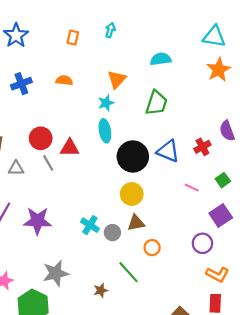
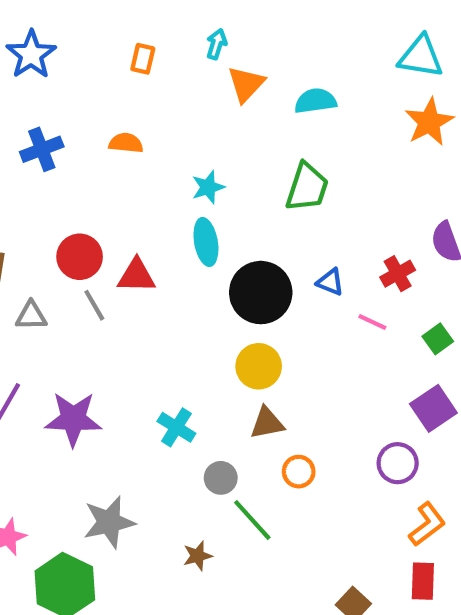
orange triangle: (117, 79) -> (246, 84), moved
blue triangle: (168, 151) -> (330, 282), size x0.6
pink line: (192, 188) -> (372, 322), moved
gray circle: (112, 233) -> (221, 478), moved
orange L-shape: (217, 274) -> (427, 524), turned -65

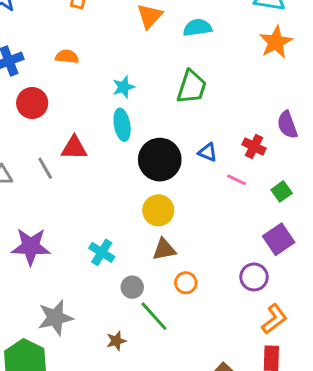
red circle: (80, 257) -> (32, 103), moved
red cross: (398, 274) -> (254, 146), turned -35

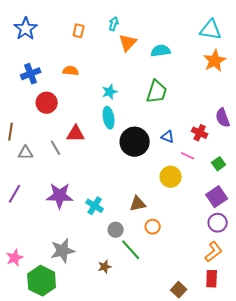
yellow circle: (158, 210) -> (171, 177), moved
purple star: (31, 247) -> (60, 196), moved
purple circle: (254, 277) -> (218, 223), moved

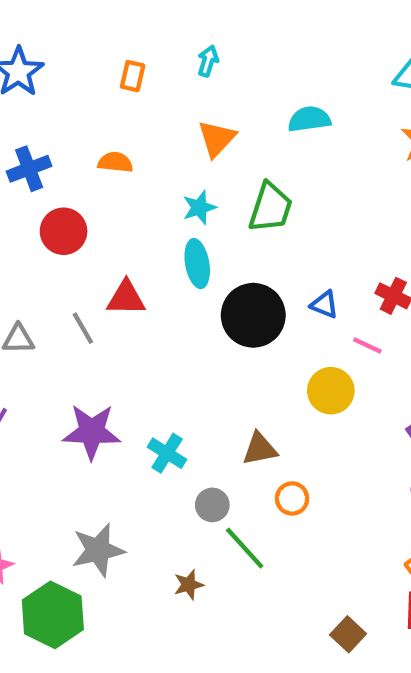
orange triangle: (128, 43) -> (217, 139), moved
green trapezoid: (157, 92) -> (270, 208), moved

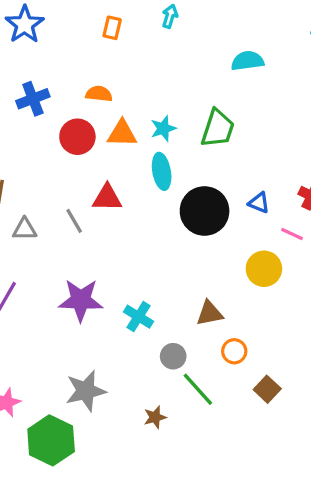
orange triangle: (217, 139) -> (122, 133), moved, turned 48
red circle: (64, 231) -> (77, 137), moved
brown square: (348, 634) -> (267, 389), moved

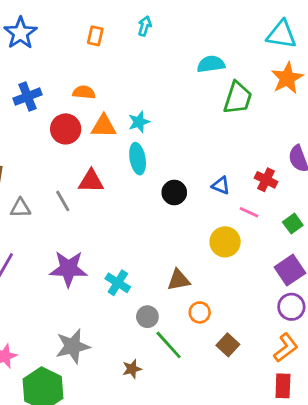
green trapezoid: (218, 128) -> (238, 98), moved
black circle: (205, 211) -> (174, 192), size x0.6

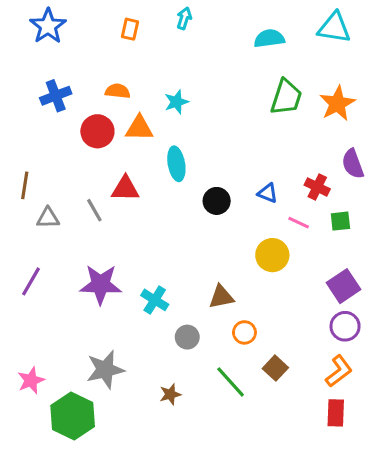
cyan semicircle: (211, 64) -> (269, 38), moved
orange star: (287, 78) -> (337, 103), moved
cyan star: (139, 122) -> (176, 102), moved
green square: (293, 224) -> (340, 221), moved, turned 30
green line: (169, 345) -> (231, 382), moved

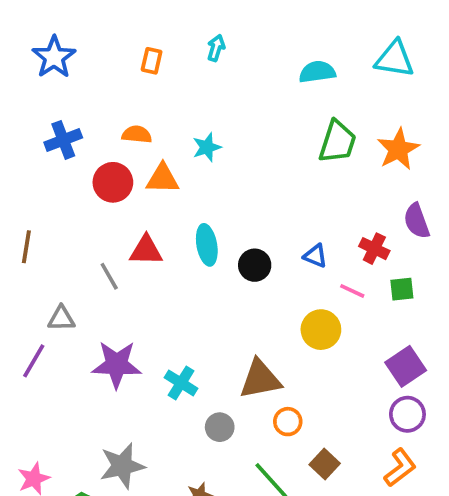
cyan ellipse: (176, 164) -> (207, 245), moved
gray triangle: (48, 218) -> (61, 319), moved
brown triangle: (221, 297) -> (260, 379), size x1.4

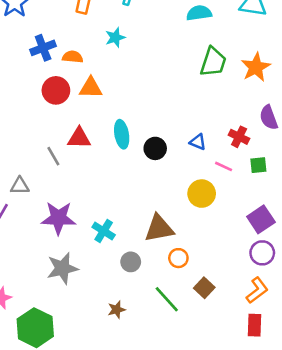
blue cross: (63, 140) -> (43, 48), moved
cyan star: (207, 147) -> (115, 38), moved
gray star: (122, 466) -> (62, 268), moved

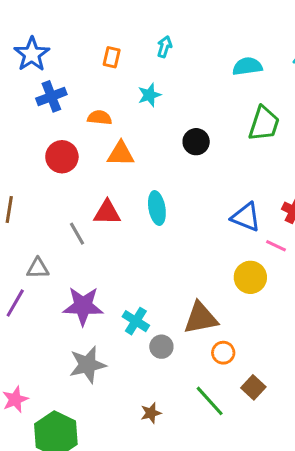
blue cross: (43, 48) -> (51, 96), moved
red circle: (56, 90) -> (62, 157), moved
blue triangle: (198, 142) -> (246, 217), size x1.5
black circle: (155, 148) -> (196, 142), moved
gray circle: (131, 262) -> (161, 347), moved

